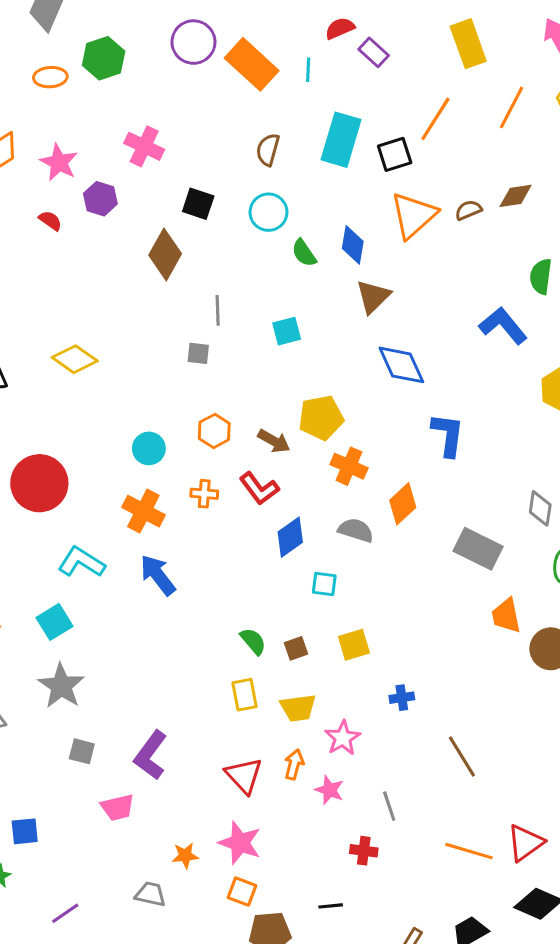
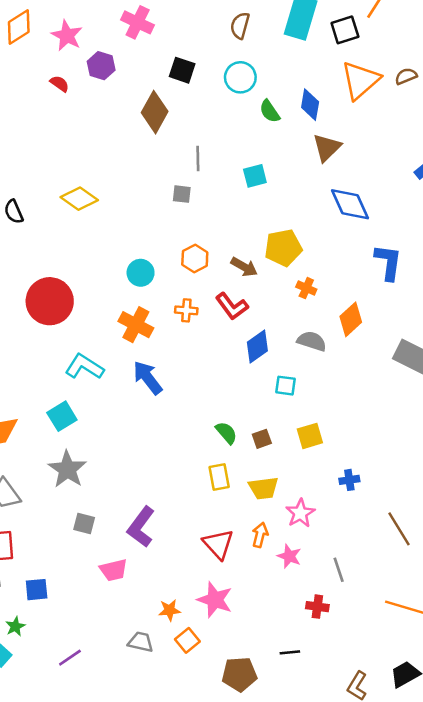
orange cross: (349, 466) -> (306, 288), size x0.7
orange square: (242, 892) -> (187, 640), moved, turned 30

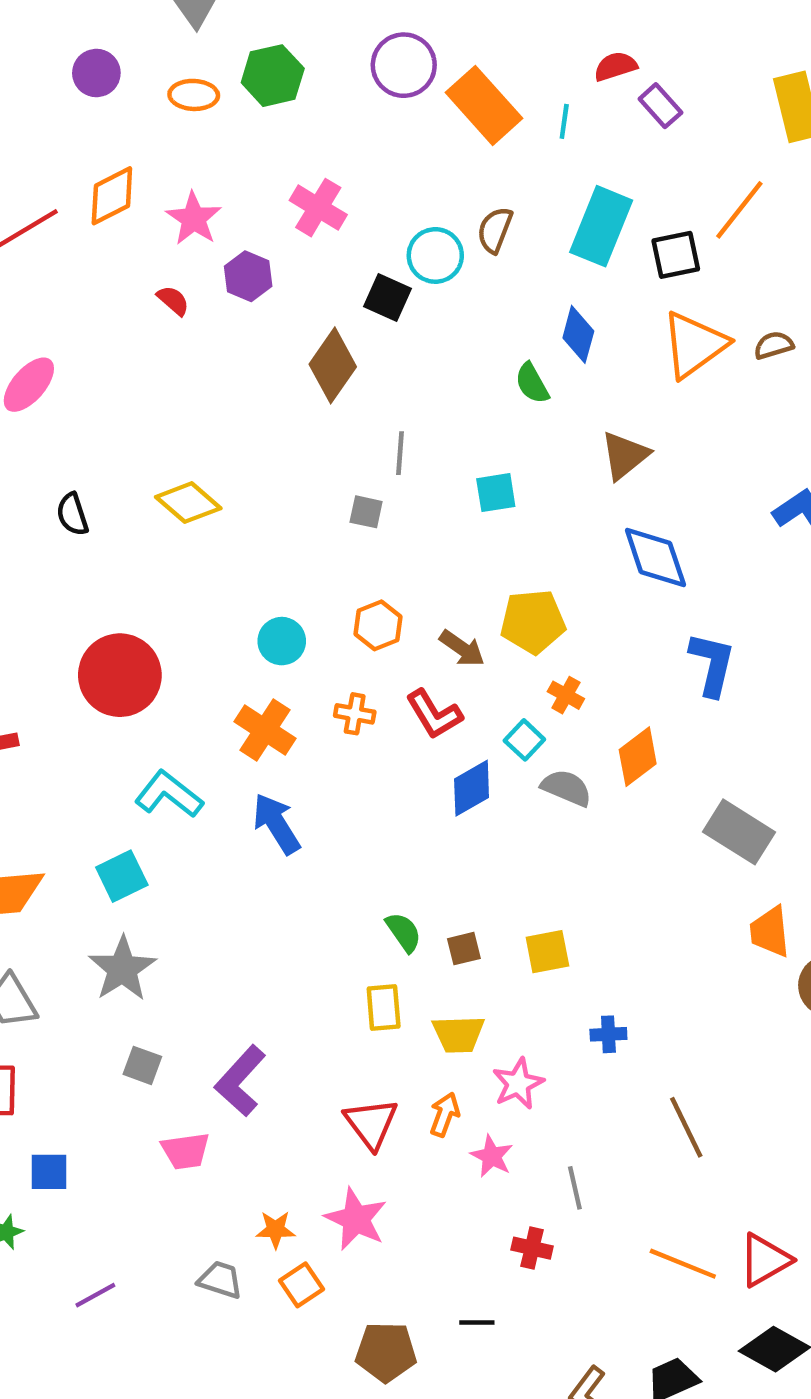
cyan circle: (240, 77) -> (435, 255), moved
blue diamond: (310, 105) -> (578, 334), moved
cyan square: (285, 386) -> (524, 740), moved, turned 30

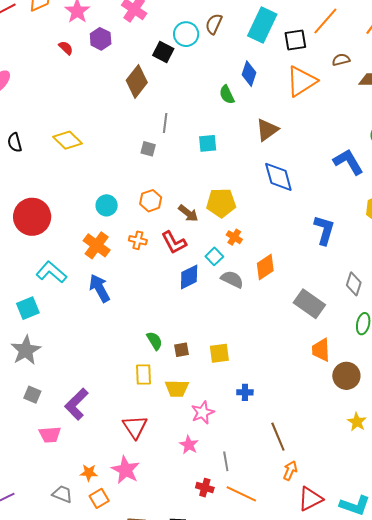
brown semicircle: (774, 345) -> (341, 60), moved
blue L-shape: (712, 664) -> (324, 230), moved
orange arrow: (445, 1115) -> (290, 471), moved
orange line: (683, 1264) -> (241, 494), moved

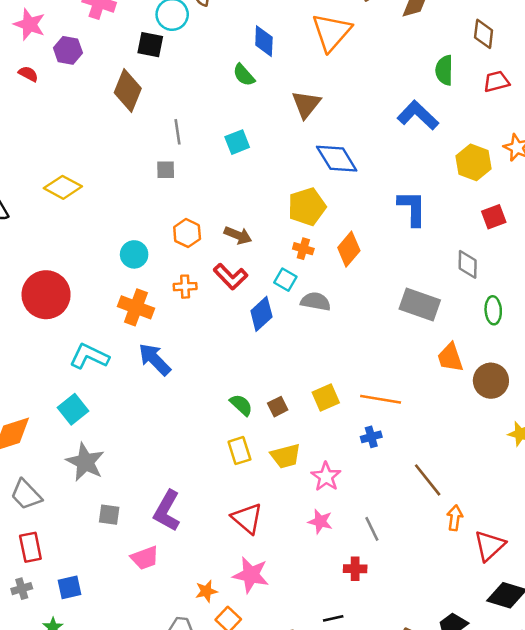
yellow pentagon: (221, 203) -> (307, 207), moved
orange diamond: (265, 267) -> (349, 249), moved
orange line: (241, 494) -> (381, 399), moved

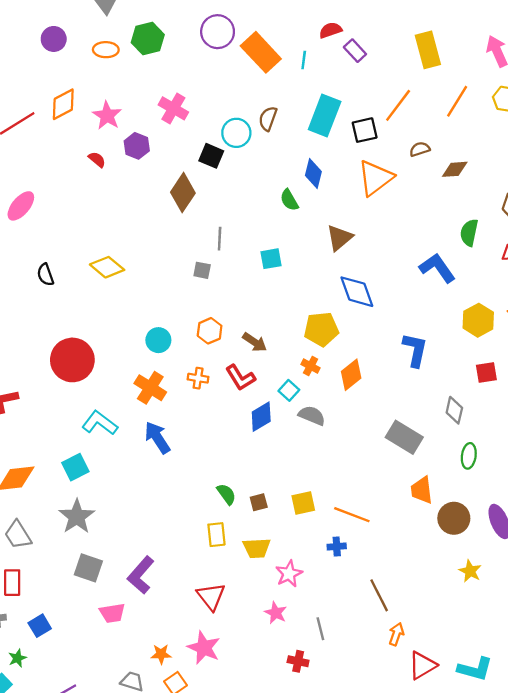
gray square: (109, 515) -> (88, 568), size x1.4
blue square: (70, 587) -> (40, 626), turned -30

